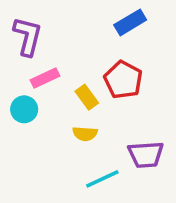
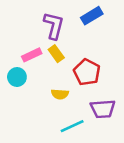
purple L-shape: (28, 36) -> (54, 26), moved
red pentagon: (123, 80) -> (87, 72), moved
yellow rectangle: (87, 97) -> (56, 54), moved

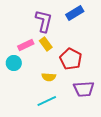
cyan line: (72, 126) -> (47, 101), moved

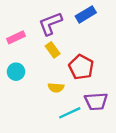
purple L-shape: (44, 21) -> (50, 24), turned -125
pink rectangle: (26, 45) -> (16, 37), moved
cyan line: (47, 101) -> (70, 113), moved

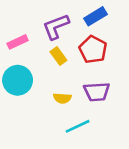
red pentagon: (81, 67) -> (93, 50), moved
cyan circle: (16, 72) -> (18, 80), size x1.5
purple trapezoid: (96, 101) -> (97, 92), moved

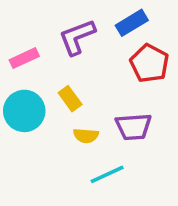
red pentagon: (93, 50) -> (149, 63), moved
yellow rectangle: (58, 56) -> (70, 99), moved

